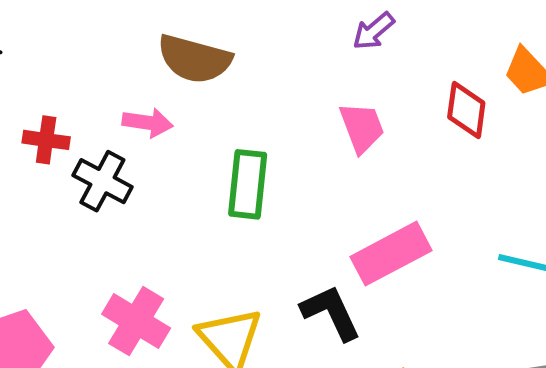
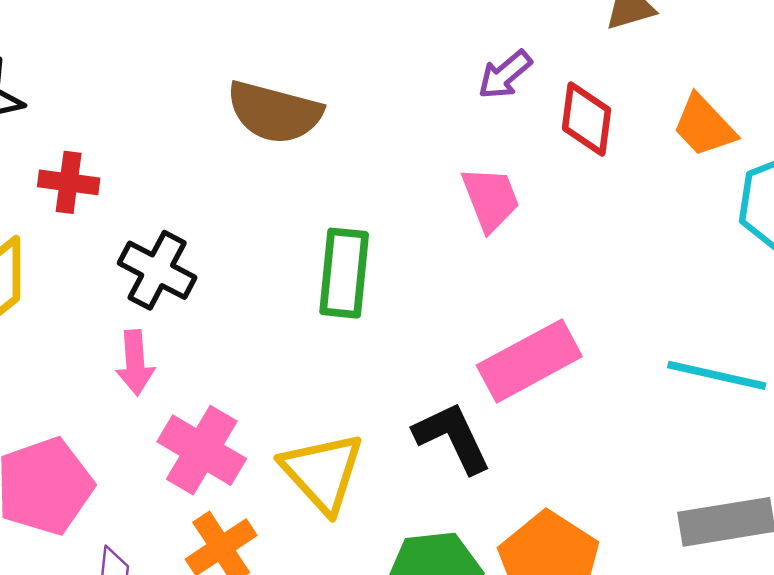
red diamond: (466, 110) -> (587, 119), moved
pink arrow: (148, 123) -> (135, 363), moved, turned 78
red cross: (46, 140) -> (69, 182), moved

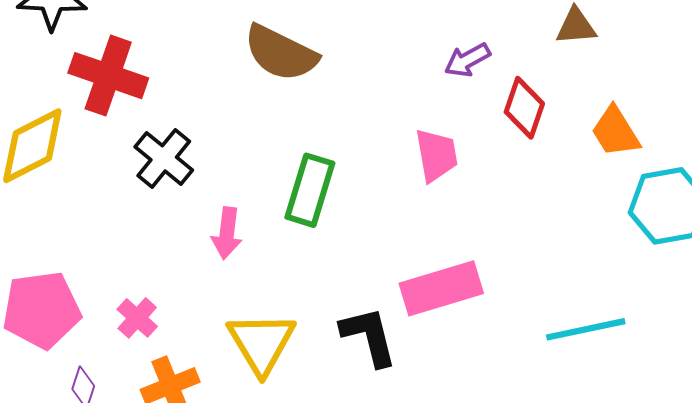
red cross: (69, 182) -> (108, 76), size x1.6
pink arrow: (135, 363) -> (227, 233), moved
cyan line: (717, 375) -> (586, 329), turned -36
pink cross: (202, 450) -> (137, 318), moved, size x0.6

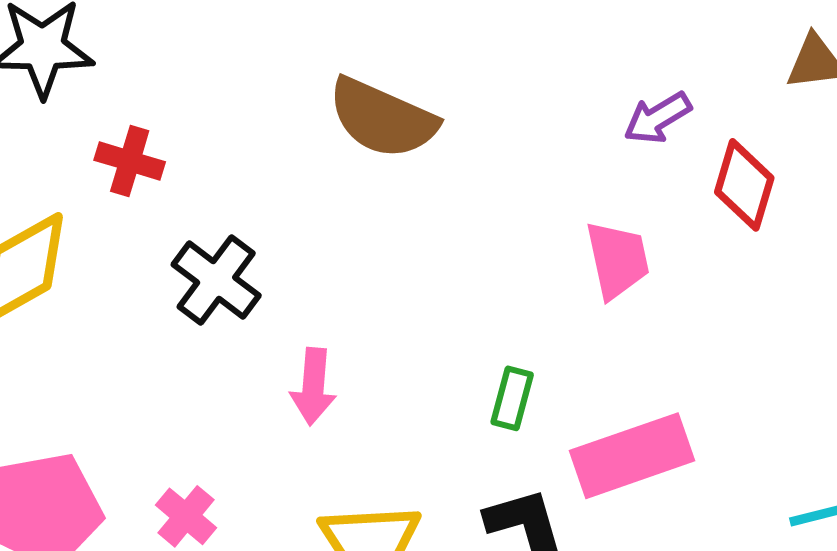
red cross: (108, 76) -> (130, 161), size x0.6
green rectangle: (310, 190) -> (512, 398), moved, size x0.6

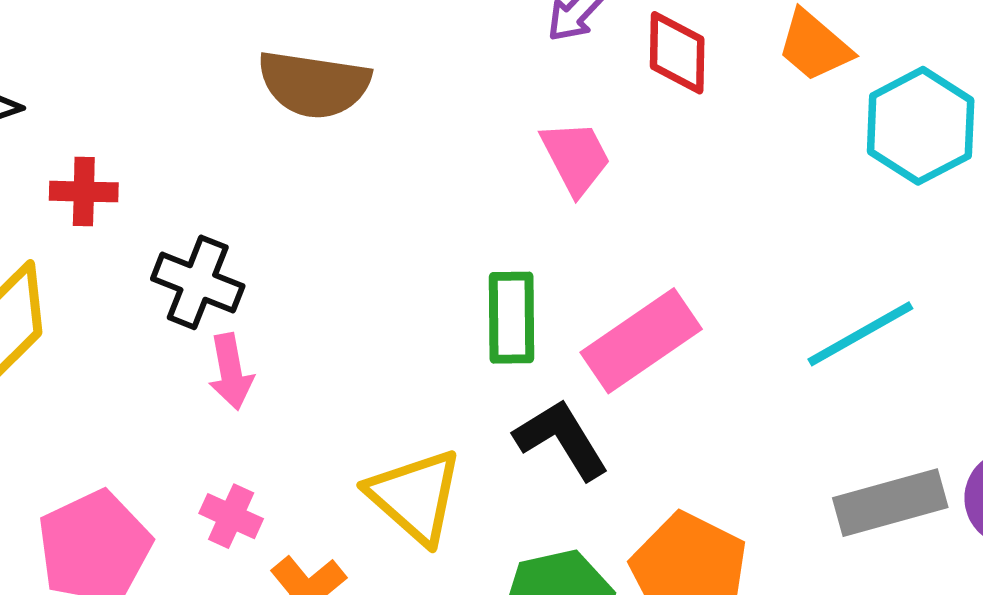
pink arrow: (313, 387) -> (231, 372), moved
green rectangle: (512, 398) -> (511, 318), size x1.5

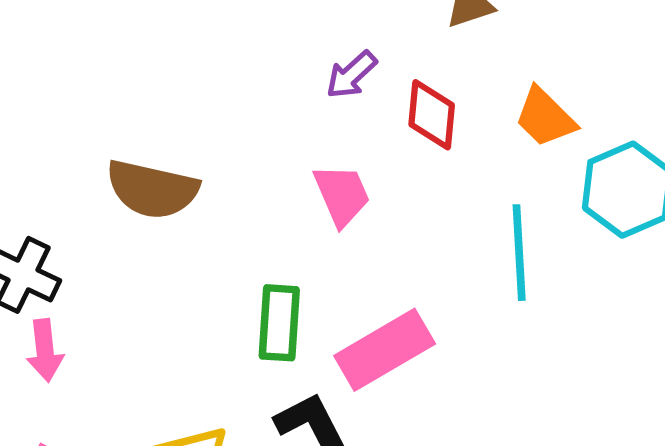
brown semicircle: (314, 84) -> (152, 189), moved
cyan line: (860, 334) -> (519, 253), moved, turned -68

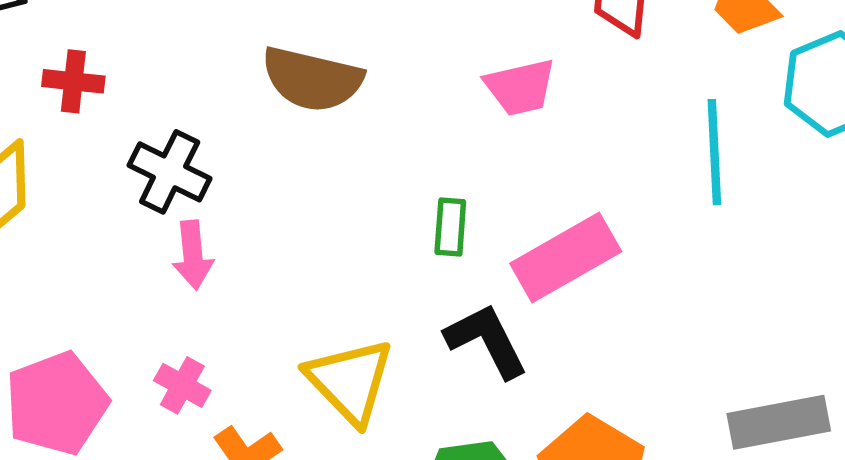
pink trapezoid: (342, 195) -> (520, 87), turned 100
green rectangle: (279, 323) -> (450, 227), size x0.7

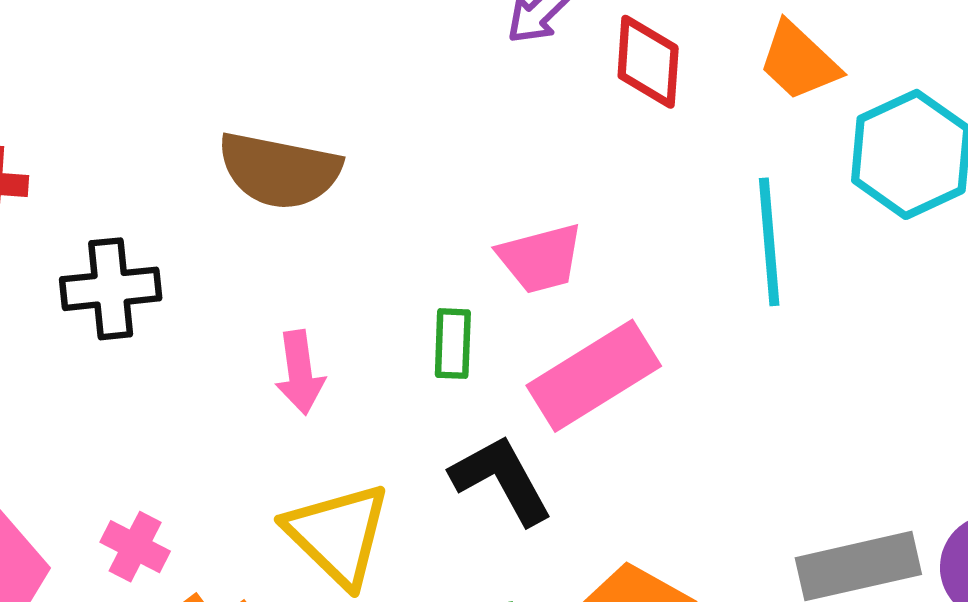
pink trapezoid: (520, 87) -> (540, 258), moved
black cross: (170, 172) -> (111, 289), turned -30
pink arrow: (193, 255) -> (300, 372), moved

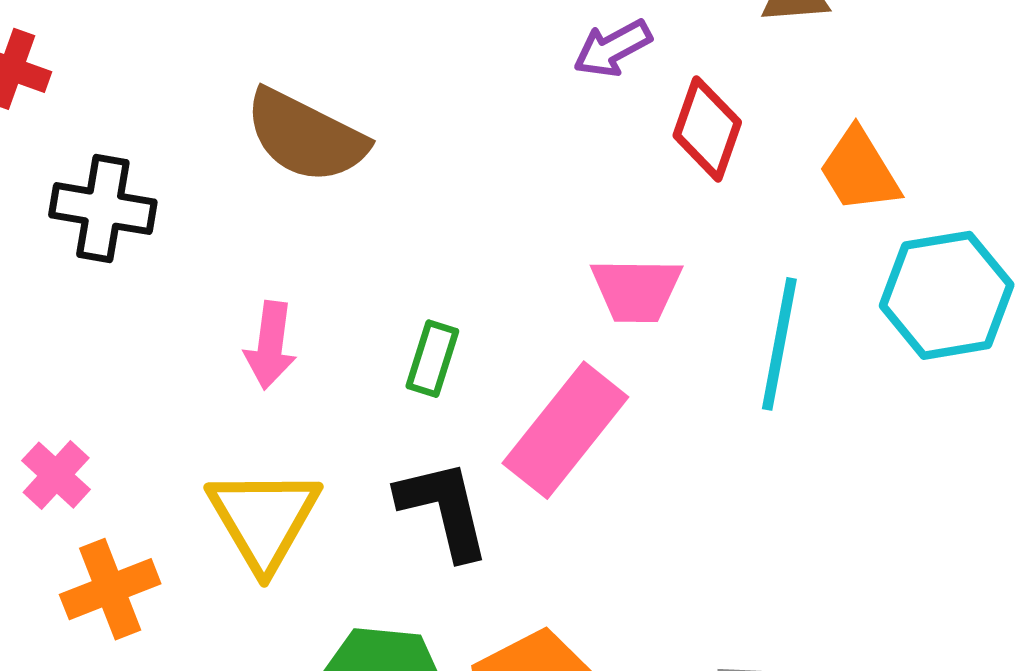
pink trapezoid: (540, 258) -> (636, 290), moved
pink rectangle: (594, 376) -> (565, 430), turned -35

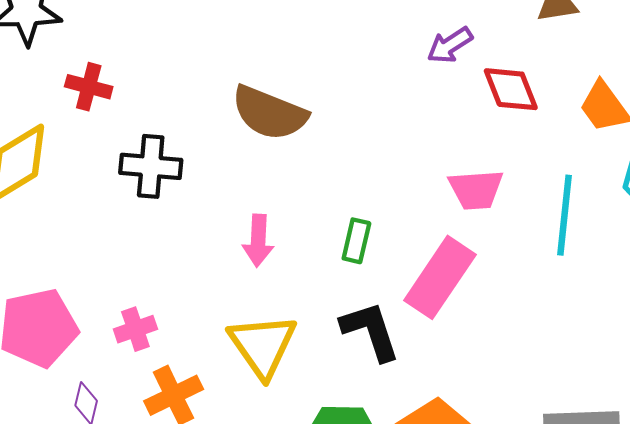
red diamond: (707, 129) -> (511, 89), turned -36
pink cross: (56, 475) -> (135, 329), turned 33

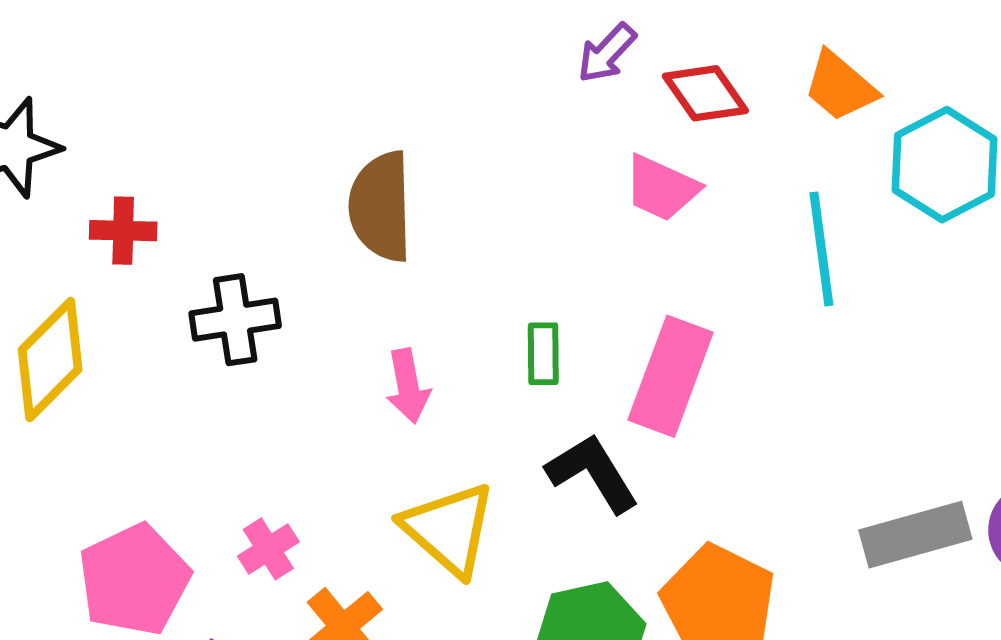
brown semicircle: (269, 113) -> (381, 207), turned 80
pink trapezoid: (476, 190) -> (661, 188), moved, turned 42

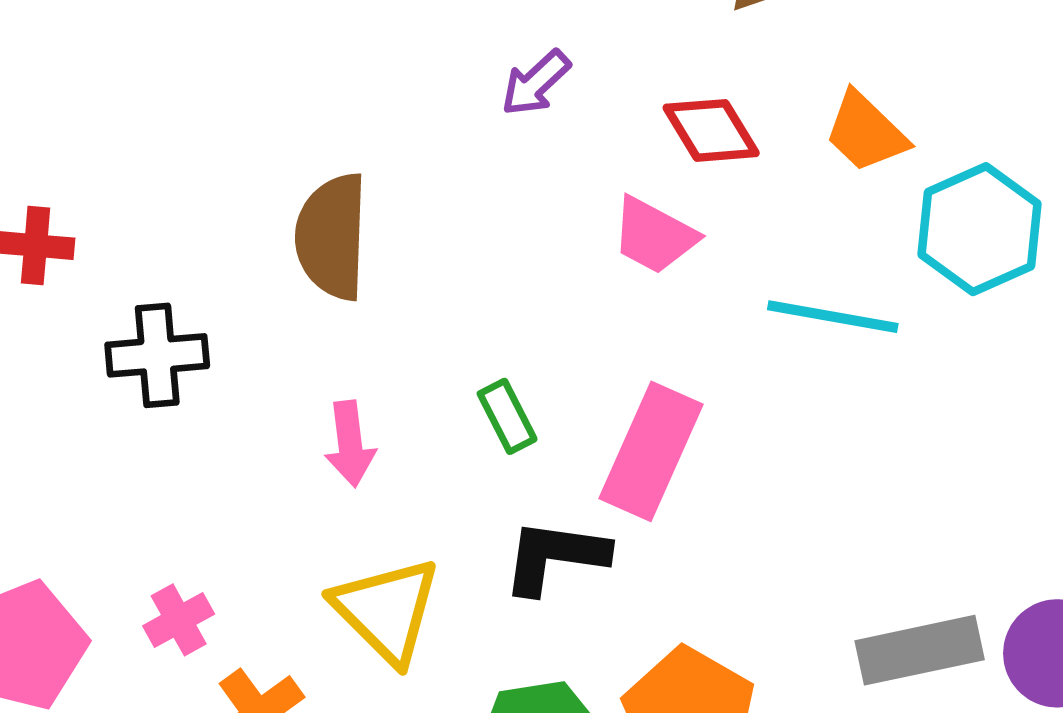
purple arrow: (607, 53) -> (536, 83), moved
cyan line: (821, 249) -> (833, 317), turned -76
green rectangle: (543, 354) -> (507, 416), turned -30
black L-shape: (593, 473) -> (555, 556), turned -54

